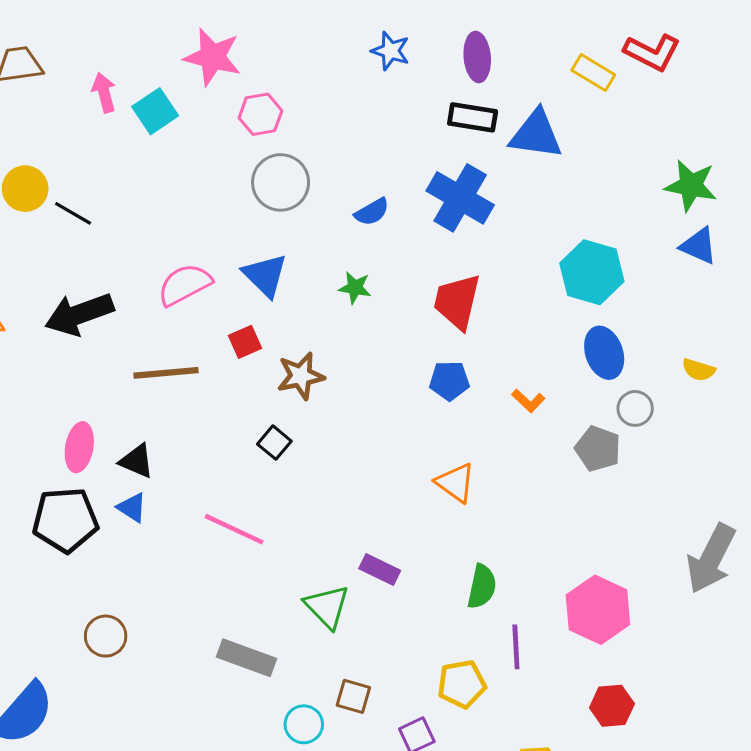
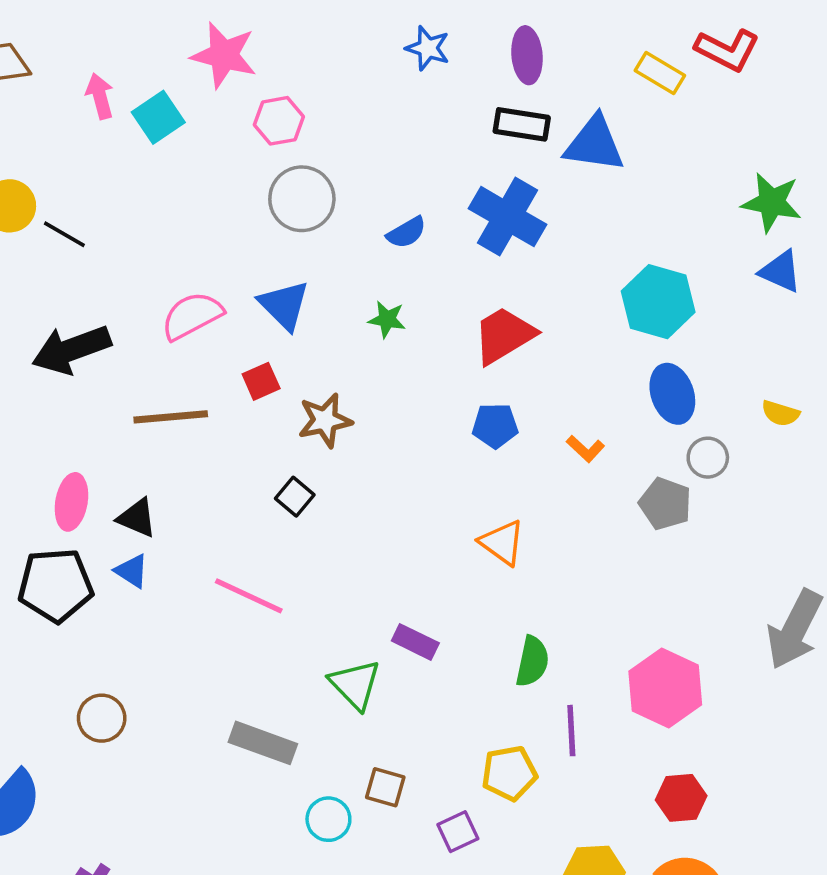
red trapezoid: (457, 302) -> (504, 335), turned 46

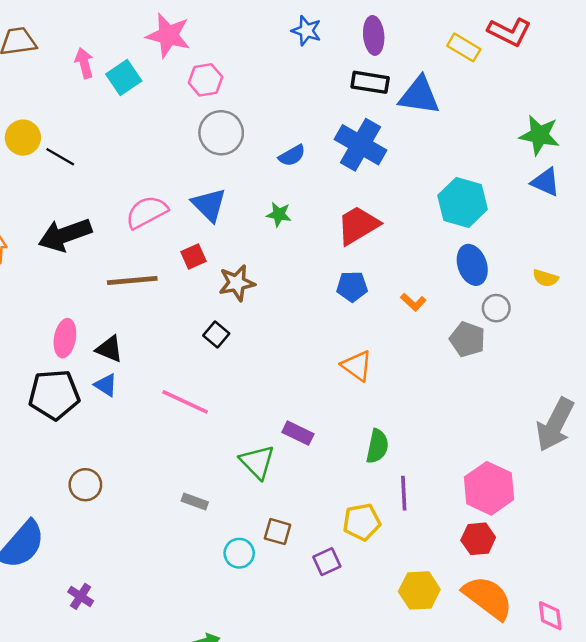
pink hexagon: (665, 688) -> (489, 488), moved
gray rectangle: (263, 743) -> (195, 502), size x0.6

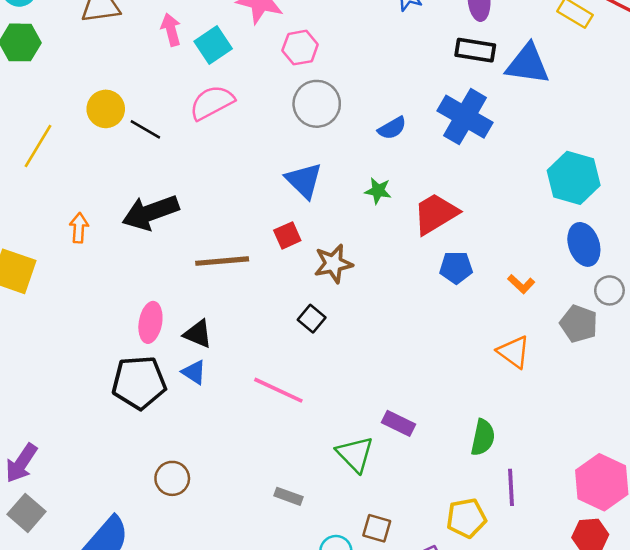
pink semicircle: (147, 212) -> (212, 103), moved
red trapezoid: (358, 225) -> (436, 214), moved
orange triangle: (357, 366) -> (514, 352), moved

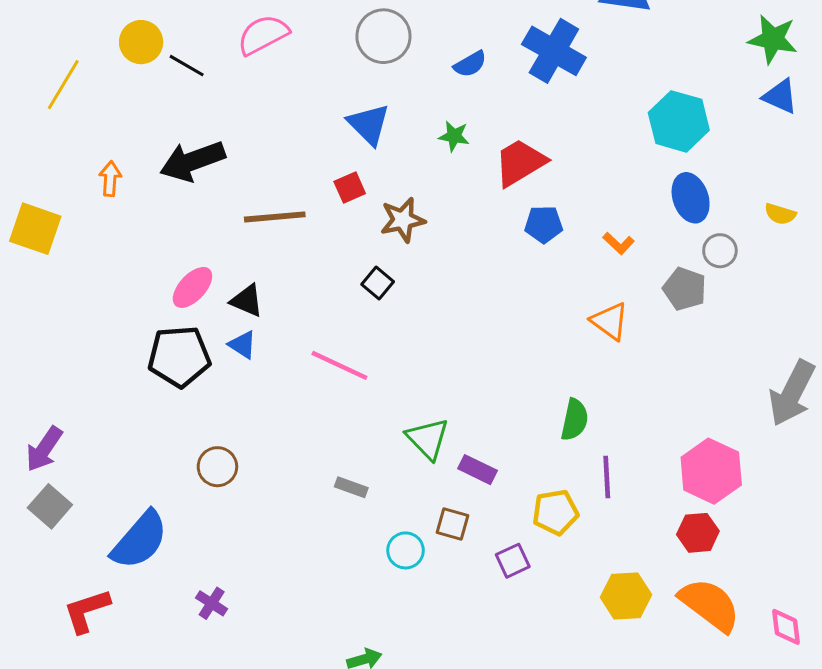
pink ellipse: (150, 322) -> (192, 287), turned 33
purple rectangle: (399, 423) -> (478, 470), moved

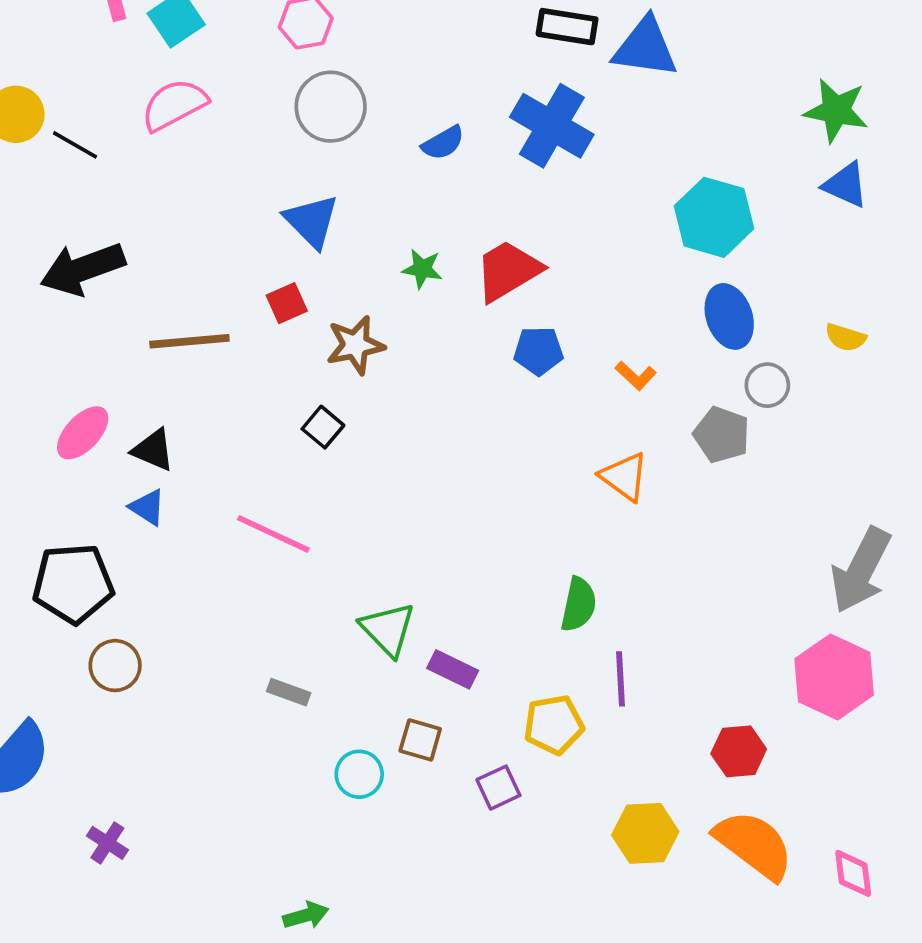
green star: (454, 136) -> (422, 269), moved
black pentagon: (179, 356) -> (73, 583), moved
pink hexagon: (711, 471) -> (834, 677), moved

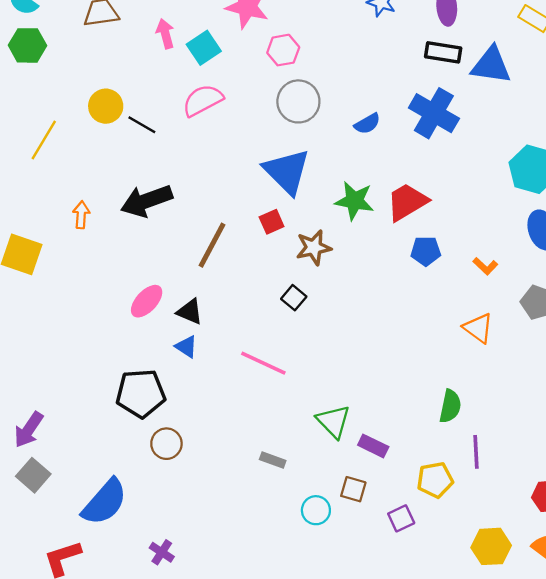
blue triangle: (312, 221) -> (287, 172), size x1.4
green star: (422, 269) -> (354, 201), size x1.6
brown line: (189, 341) -> (212, 245), turned -57

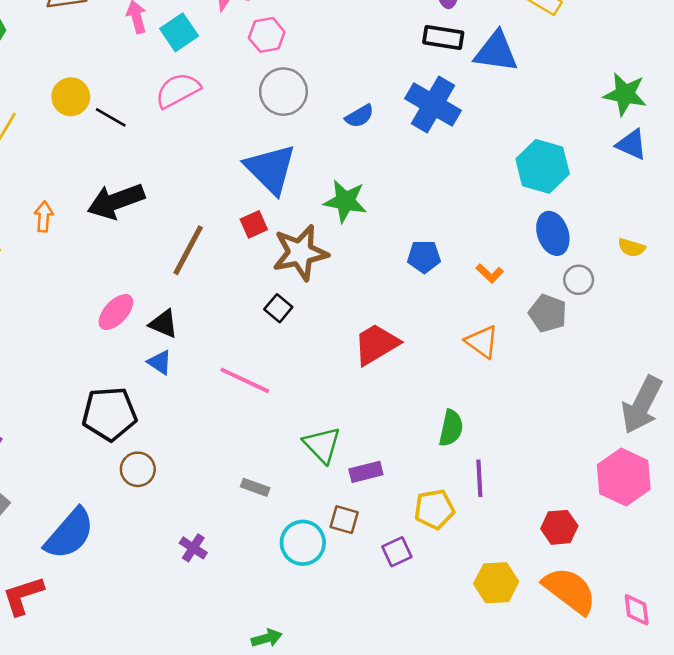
red trapezoid: (407, 202) -> (376, 344), moved
brown star: (314, 247) -> (300, 253), size x1.4
purple rectangle: (373, 446) -> (366, 472), turned -40
cyan circle: (316, 510) -> (303, 543), size x1.4
purple cross: (162, 552) -> (193, 548), moved

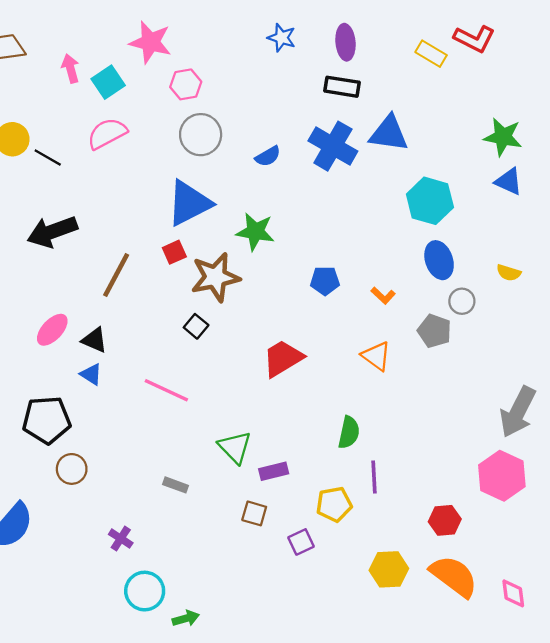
blue triangle: (496, 52) -> (389, 133), moved
blue triangle: (271, 169) -> (189, 203), turned 48
cyan circle: (303, 543) -> (145, 591), moved

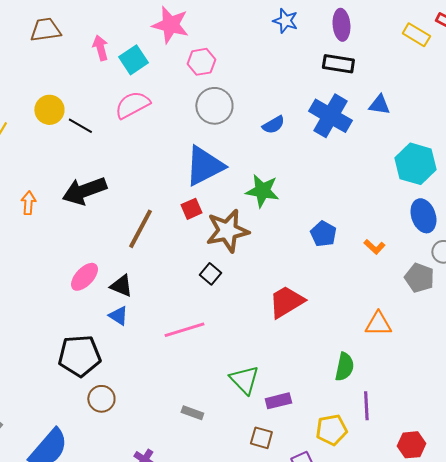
blue triangle: (389, 133) -> (379, 105), size x0.6
blue pentagon: (325, 281) -> (323, 234), turned 30
orange triangle: (376, 356) -> (378, 324), moved, turned -36
pink line: (166, 390) -> (184, 330), turned -42
red hexagon: (445, 520) -> (411, 445), moved

